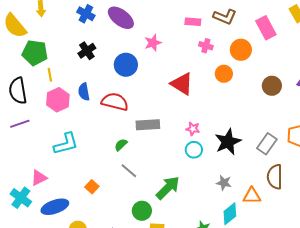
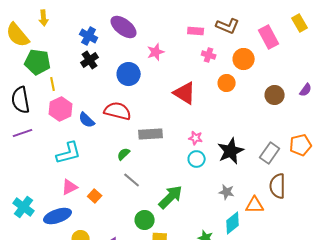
blue cross: (86, 14) -> (89, 36), moved
blue semicircle: (84, 92) -> (87, 120), moved, turned -36
pink triangle: (39, 178) -> (70, 187), moved

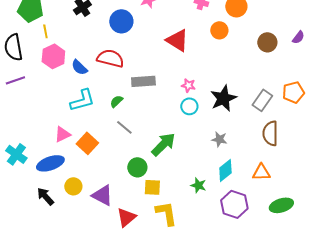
cyan L-shape: (69, 153) -> (82, 100), moved
orange square: (95, 196) -> (87, 143), size x1.5
orange triangle: (255, 205) -> (261, 172), moved

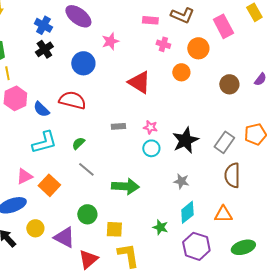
gray rectangle: (143, 81) -> (118, 126), moved, size x0.6
green arrow: (163, 144) -> (125, 186), turned 48
green circle: (137, 167) -> (87, 214), moved

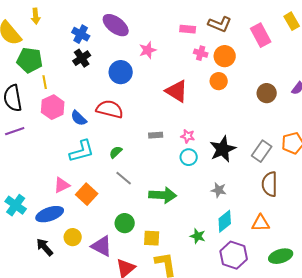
orange circle: (198, 48) -> (225, 56), moved

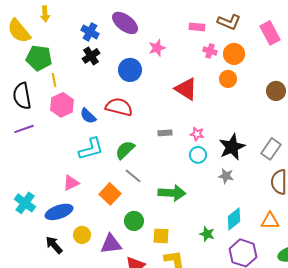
green semicircle: (116, 152) -> (125, 150), size x1.5
gray star: (219, 190) -> (226, 176), moved
orange square: (87, 194) -> (110, 194), moved
purple triangle: (102, 246) -> (111, 244), turned -35

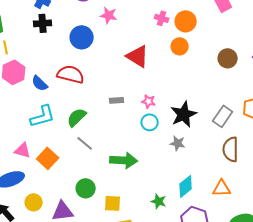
pink star: (157, 48) -> (109, 15), turned 30
black cross: (91, 56) -> (43, 23), turned 30
pink triangle: (71, 183) -> (23, 150), turned 42
orange square: (110, 194) -> (48, 158), moved

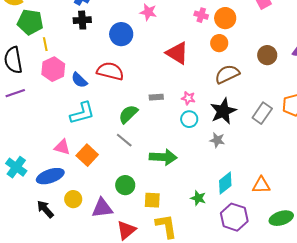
green semicircle: (77, 117) -> (128, 114), moved
brown semicircle: (231, 149) -> (227, 74), moved, turned 65

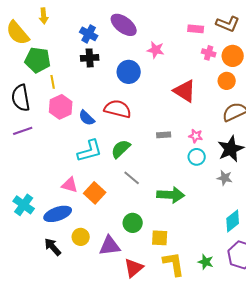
green semicircle: (128, 114) -> (121, 149), moved
green star: (198, 198) -> (206, 262), moved

